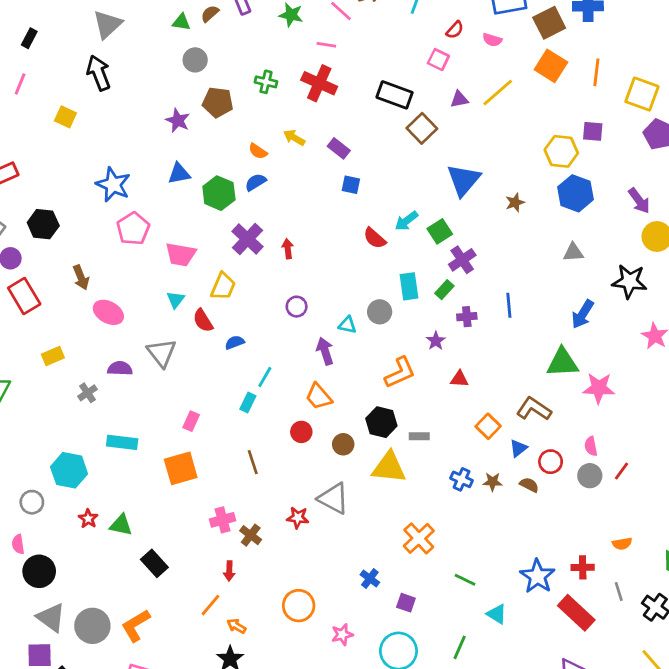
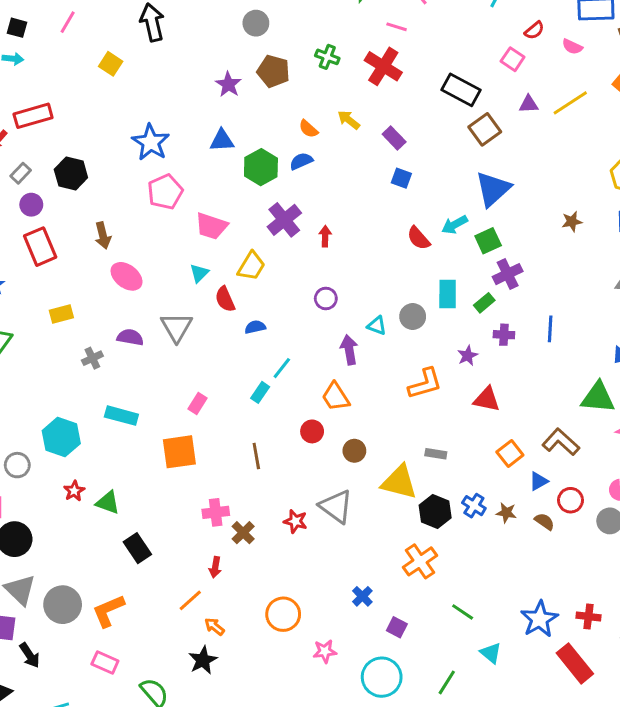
blue triangle: (464, 180) -> (493, 189), moved
red triangle: (459, 379) -> (487, 399), size x1.4
black hexagon: (381, 422) -> (435, 512), moved

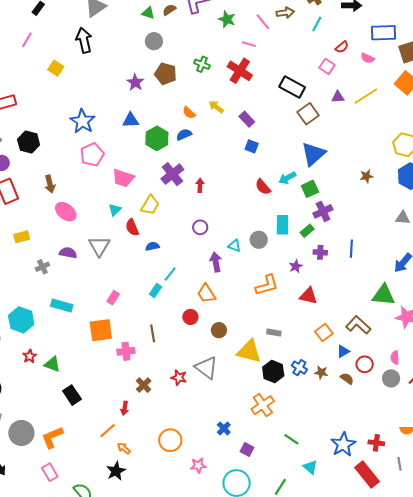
pink cross: (216, 512) -> (126, 351), moved
pink rectangle: (105, 663) -> (50, 472), turned 36

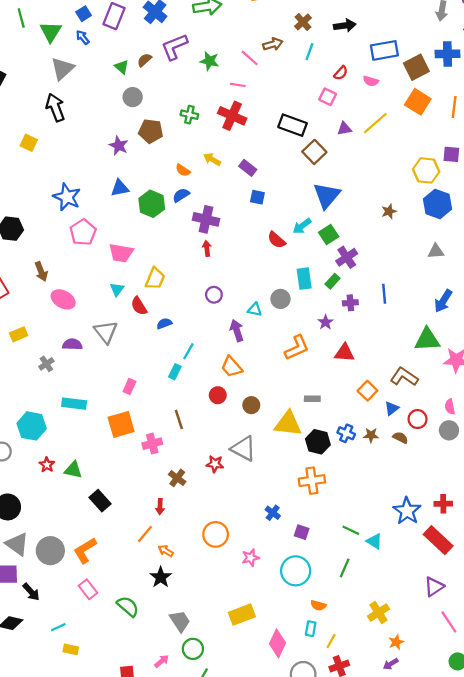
green triangle: (148, 13) -> (122, 67), turned 32
purple cross: (172, 174) -> (206, 219), moved, turned -30
orange cross: (263, 405) -> (312, 481), turned 35
green line: (291, 439) -> (351, 530), moved

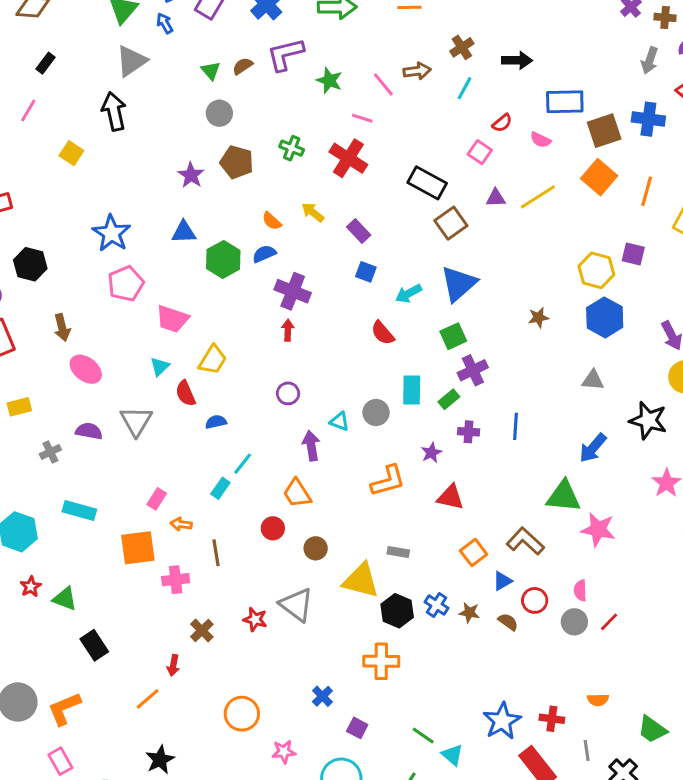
cyan arrow: (302, 226) -> (409, 293), moved
orange arrow: (166, 551) -> (181, 524), moved, turned -32

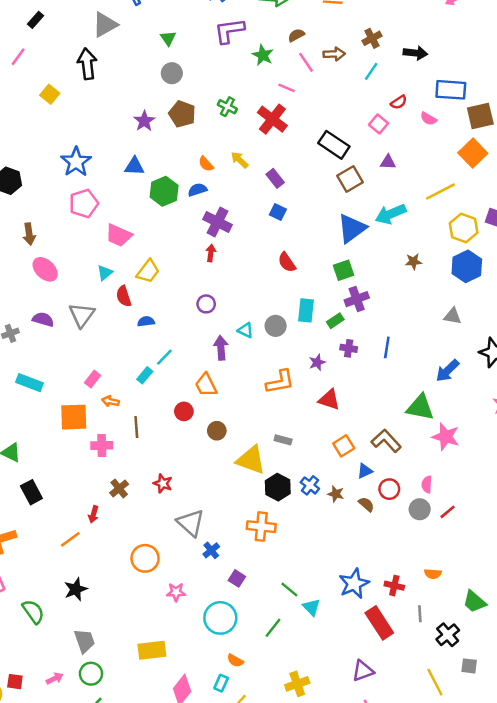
brown semicircle: (243, 66) -> (296, 35), moved
yellow line: (538, 197) -> (440, 192), moved
cyan arrow: (409, 293) -> (391, 214), moved, size x1.4
gray triangle: (296, 605) -> (191, 523), moved

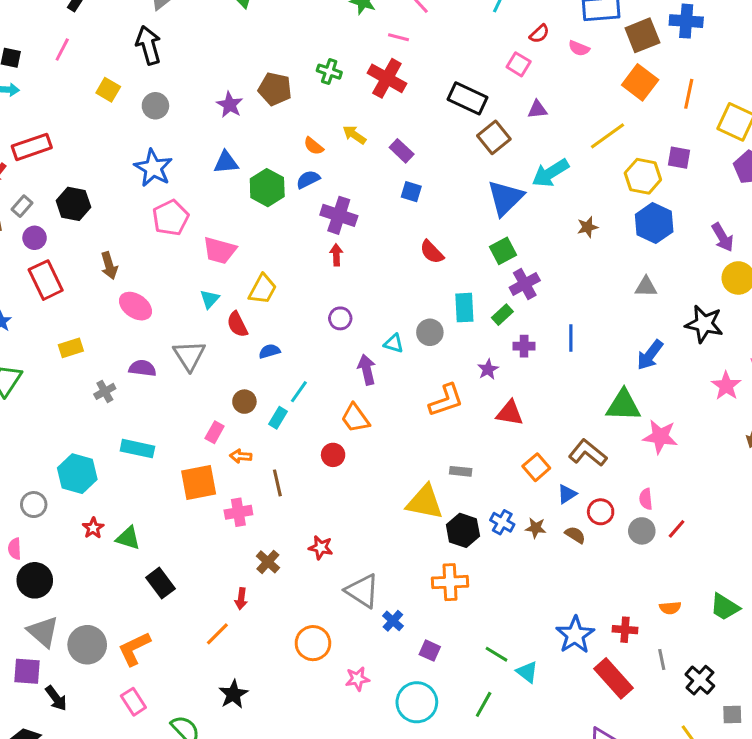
gray circle: (172, 73) -> (155, 106), moved
brown circle: (217, 431) -> (244, 402), moved
green trapezoid: (474, 602) -> (725, 607), moved

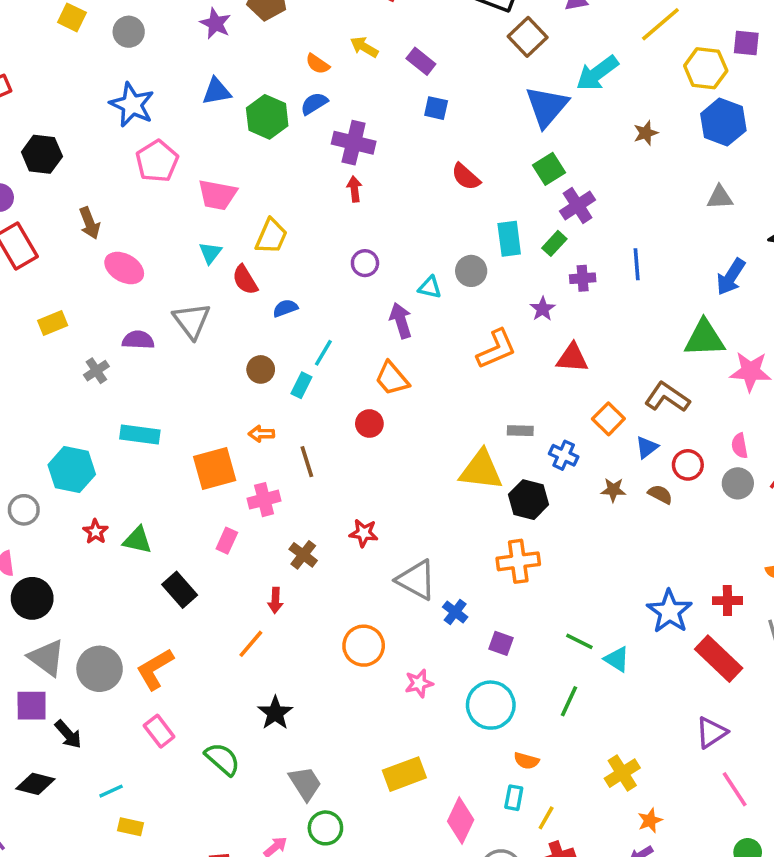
pink rectangle: (215, 432) -> (227, 541), moved
blue cross: (502, 522) -> (564, 455), moved

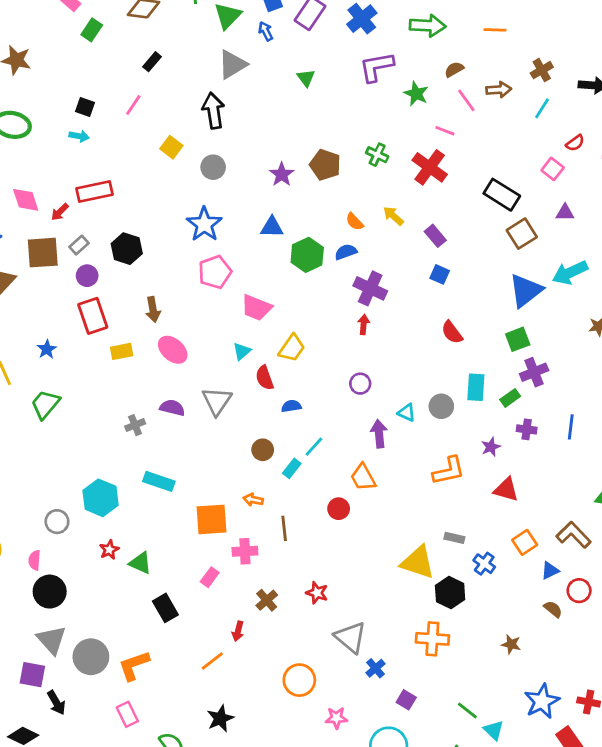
yellow rectangle: (53, 323) -> (122, 351), moved
brown star: (613, 490) -> (511, 644), moved

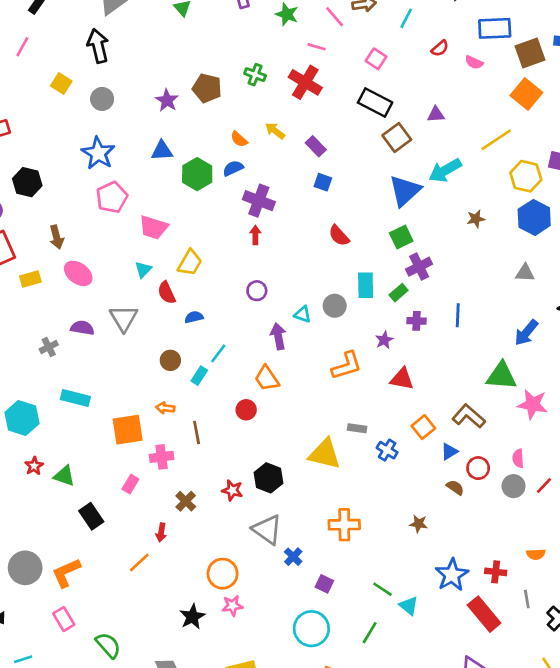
pink square: (553, 169) -> (376, 59), moved
black hexagon: (450, 593) -> (268, 478), moved
black star: (220, 718) -> (192, 617), moved
pink star: (336, 718) -> (232, 606), moved

